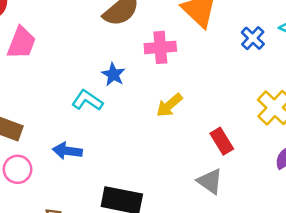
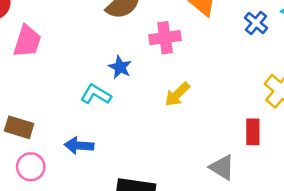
red rectangle: (222, 141) -> (253, 132), moved, turned 35

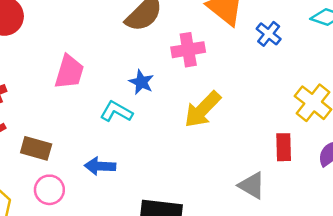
blue cross: (256, 23) -> (269, 34), moved
pink trapezoid: (27, 41) -> (69, 72), moved
yellow arrow: (177, 94) -> (203, 109), size x1.4

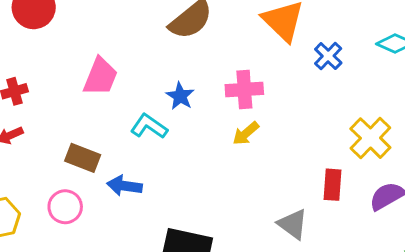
pink cross: (188, 50) -> (244, 90), moved
yellow arrow: (203, 109) -> (246, 133), size x0.6
brown rectangle: (36, 148) -> (83, 158), moved

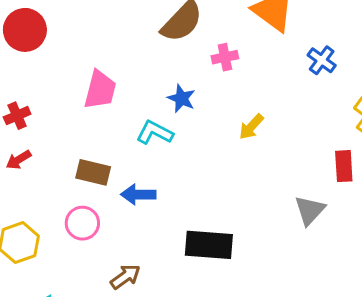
blue cross: (328, 56) -> (322, 60), moved
pink cross: (244, 90) -> (225, 57), moved, size x0.7
gray triangle: (293, 224) -> (310, 210), turned 44

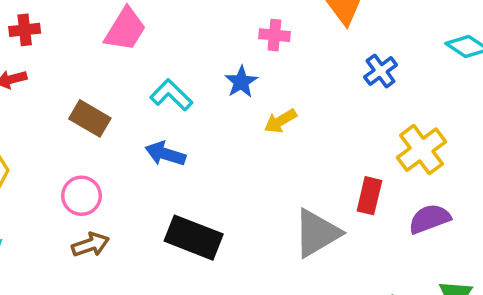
blue star: (181, 98) -> (241, 82), moved
blue arrow: (138, 195) -> (165, 154), moved
gray triangle: (310, 210) -> (317, 233), size x1.4
pink circle: (82, 223) -> (81, 196), moved

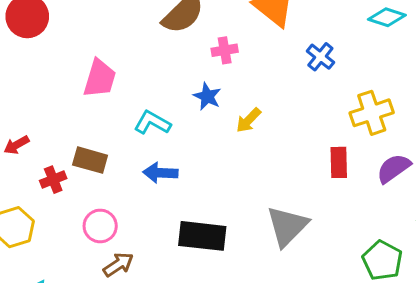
red cross: (25, 30) -> (53, 180), moved
yellow cross: (421, 150) -> (372, 113), turned 33
gray triangle: (317, 233) -> (287, 226), moved

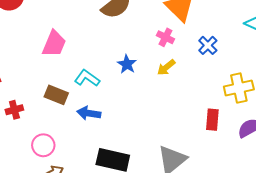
pink cross: (225, 50) -> (165, 37), moved, turned 30
yellow arrow: (248, 120) -> (166, 67), moved
brown rectangle: (90, 160) -> (56, 95), moved

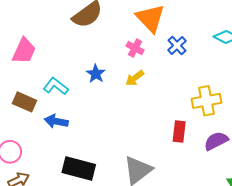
blue cross: (208, 45) -> (177, 46), moved

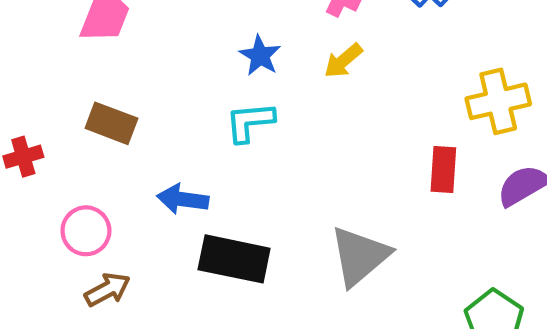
cyan L-shape: (56, 86) -> (250, 122), moved, turned -40
blue arrow: (56, 121) -> (183, 199), moved

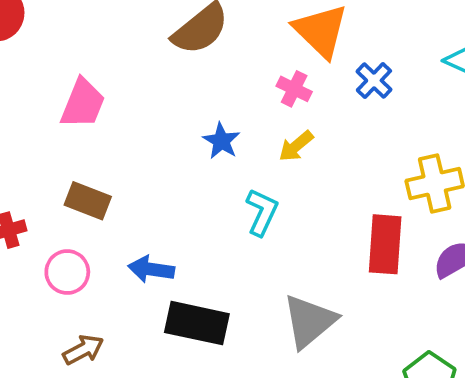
cyan L-shape: (250, 122) -> (262, 212), moved, turned 120
red rectangle: (443, 170) -> (385, 244), size x1.4
pink circle: (86, 231) -> (67, 272), moved

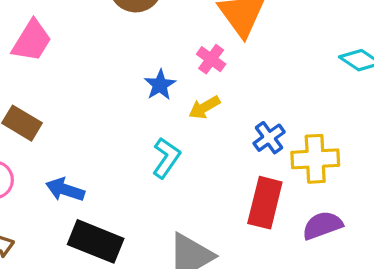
blue cross: (374, 81) -> (269, 138), moved
blue star: (221, 141) -> (160, 85), moved

